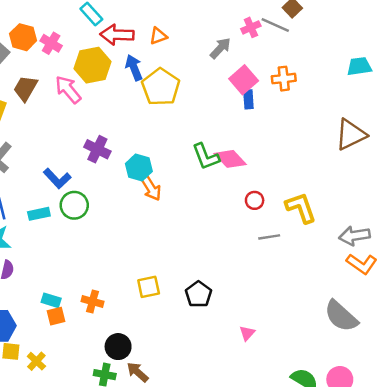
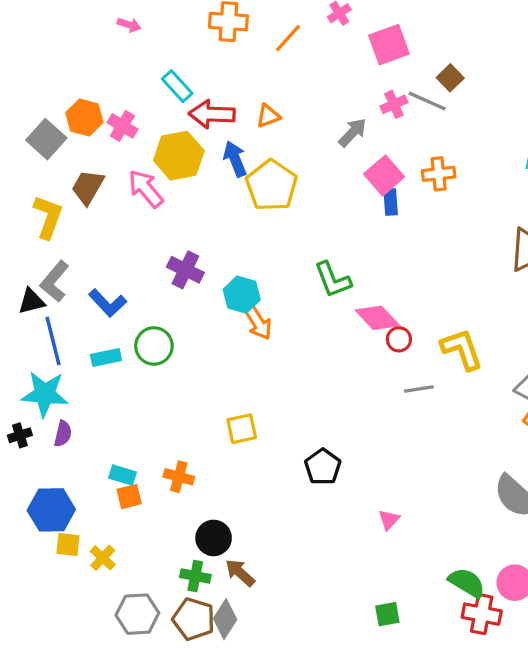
pink diamond: (230, 159) -> (377, 318), moved
blue L-shape: (57, 178) -> (108, 303), moved
yellow square: (149, 287) -> (242, 429), moved

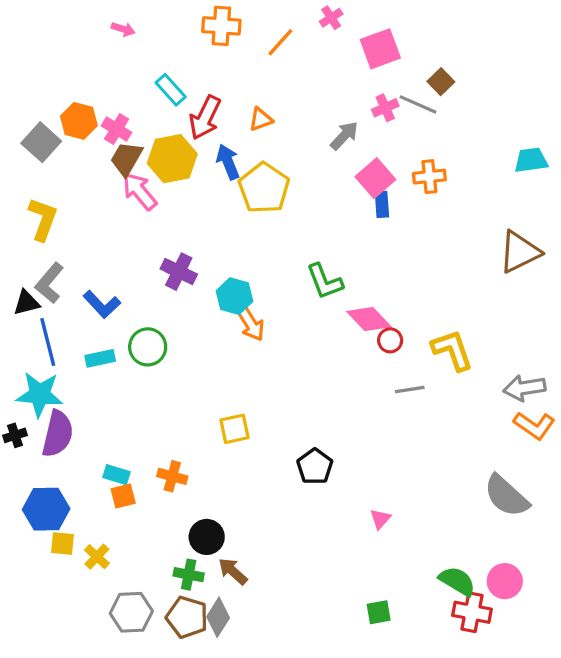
red arrow: (212, 114) -> (205, 118), turned -66
brown trapezoid: (88, 187) -> (126, 159), moved
purple semicircle: (63, 434) -> (58, 434), size x1.8

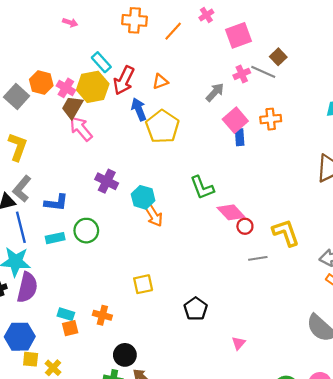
yellow hexagon: (172, 159) -> (93, 87), moved
blue L-shape: (102, 304) -> (56, 203), turned -40

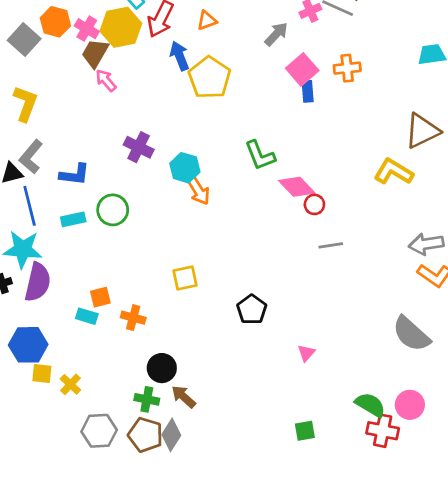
pink arrow: (81, 129) -> (106, 80), size x0.7
yellow L-shape: (286, 233) -> (394, 172), moved, turned -40
orange square: (70, 328) -> (100, 297), moved

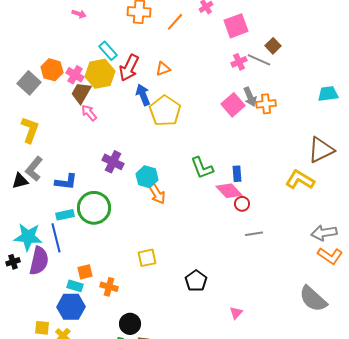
gray arrow: (276, 34) -> (250, 97), moved, turned 114
blue rectangle: (308, 91) -> (237, 174), moved
blue line: (30, 206) -> (56, 238), moved
green circle: (113, 210) -> (94, 208), size x1.4
blue hexagon: (28, 345) -> (71, 307), moved

